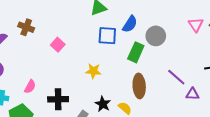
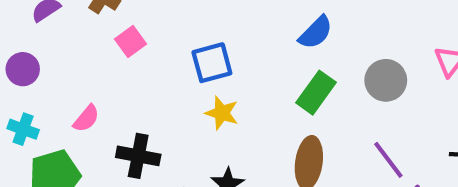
blue square: (107, 36) -> (212, 63), moved, turned -30
gray circle: (156, 36) -> (386, 80), moved
pink square: (58, 45) -> (131, 42), moved

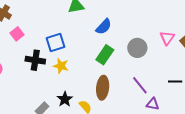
black cross: (138, 156) -> (35, 60), moved

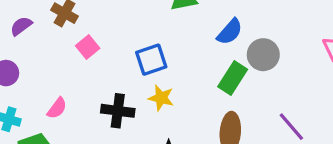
gray circle: (137, 48) -> (263, 55), moved
black cross: (35, 60) -> (118, 111), moved

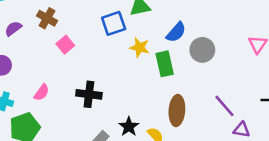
blue square: (151, 60) -> (114, 23), moved
green rectangle: (233, 78) -> (165, 64), moved, turned -45
yellow star: (161, 98) -> (140, 47), moved

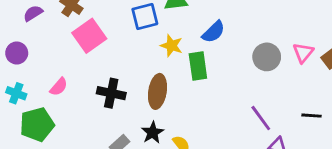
pink square: (65, 45) -> (89, 36), size x1.6
gray circle: (202, 50) -> (267, 57), moved
brown ellipse: (177, 111) -> (157, 91), moved

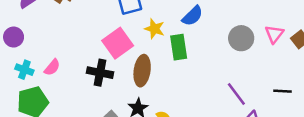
pink square: (89, 36) -> (118, 43), moved
cyan cross: (16, 93) -> (24, 70), moved

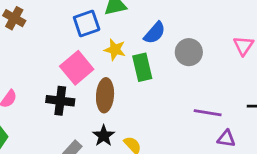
gray circle: (241, 38) -> (189, 52), moved
purple line: (236, 94) -> (208, 113), turned -40

